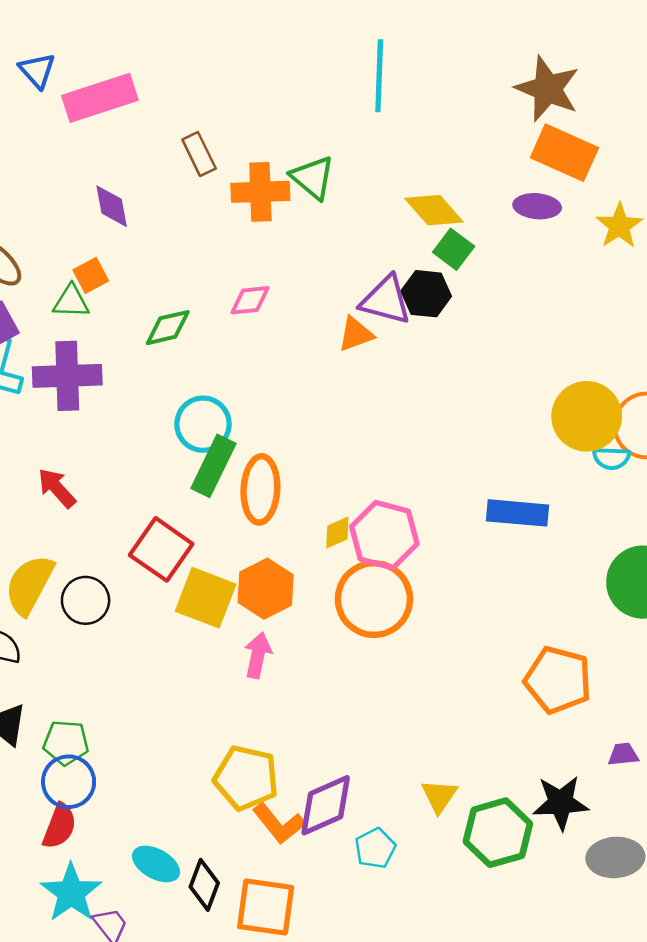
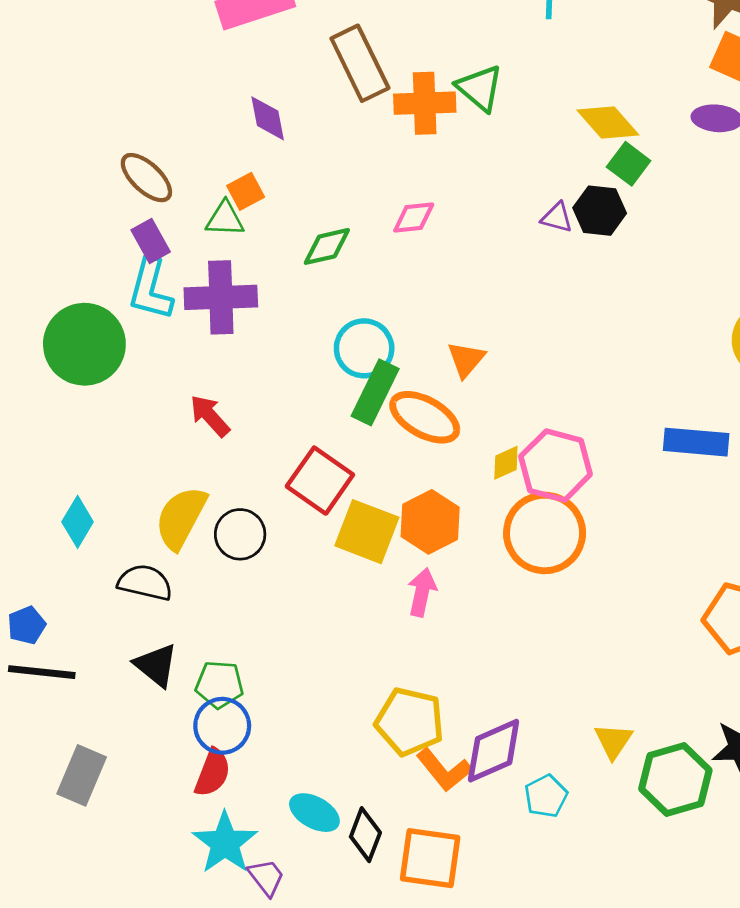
brown rectangle: (199, 154) -> (360, 63), size x1.6
purple triangle: (386, 300) -> (557, 217), size x0.6
orange triangle: (356, 334) -> (466, 359), moved, turned -30
orange ellipse: (260, 489) -> (425, 417), turned -64

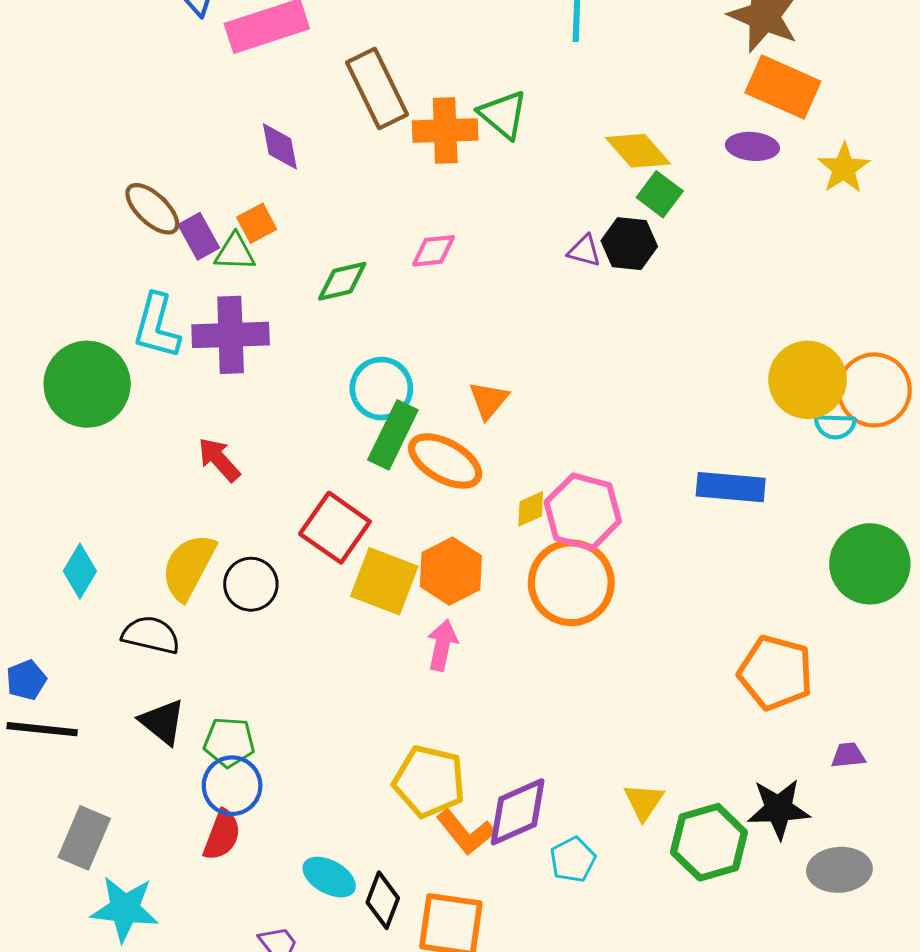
purple rectangle: (151, 241) -> (199, 236), moved
cyan star: (225, 843) -> (125, 909), moved, turned -30

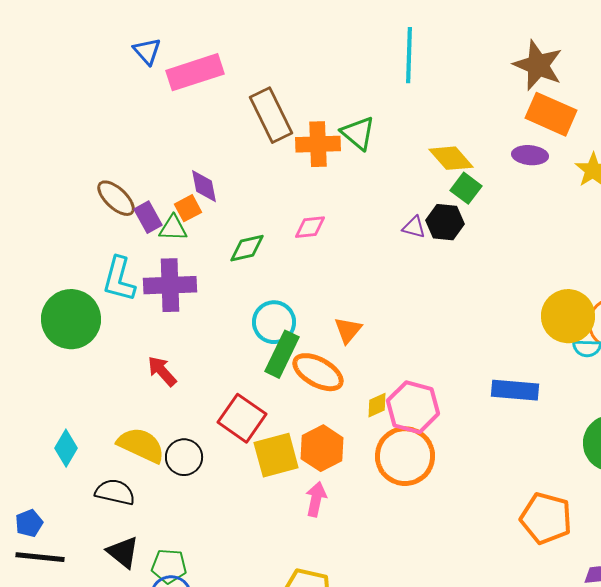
purple diamond: (280, 146) -> (204, 186), moved
yellow semicircle: (189, 567) -> (141, 445), turned 87
yellow square: (384, 581) -> (276, 455), turned -36

